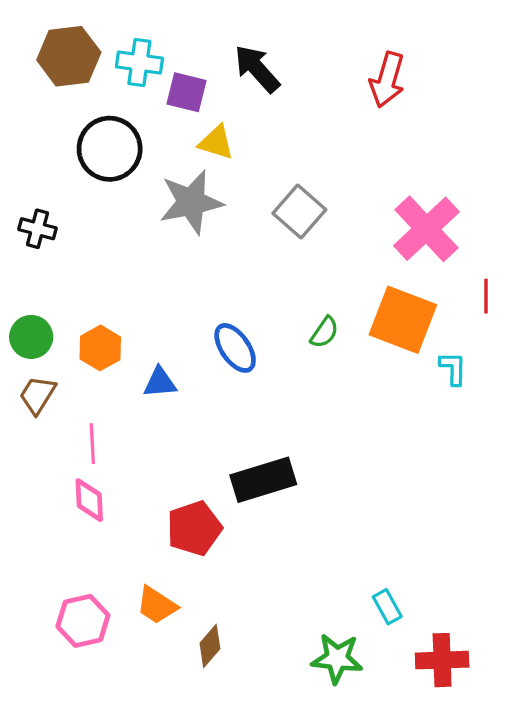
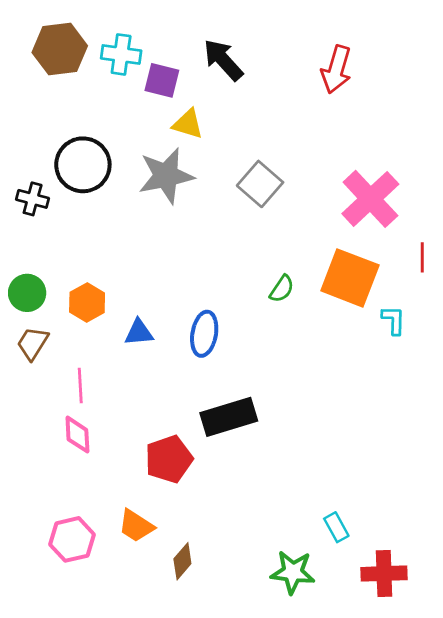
black circle: (110, 149) -> (83, 165), moved
blue ellipse: (235, 348) -> (204, 334), moved, turned 45

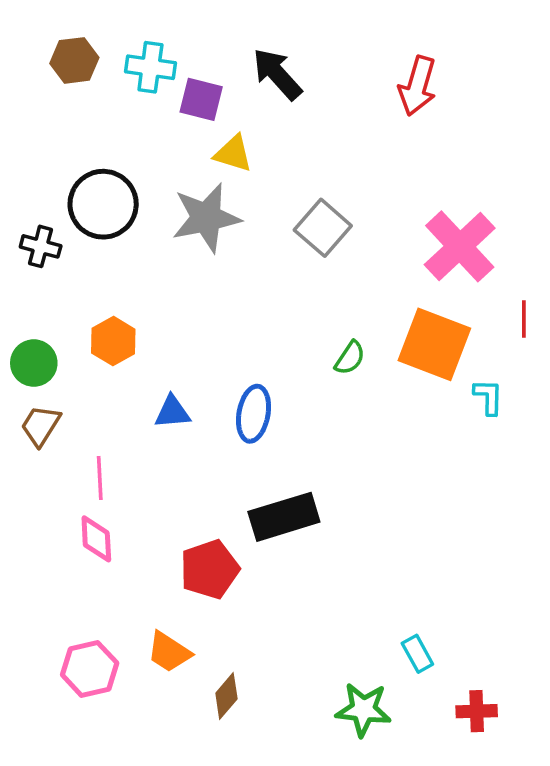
brown hexagon: (60, 49) -> (74, 60), size x0.7
orange hexagon: (87, 302) -> (113, 341), moved
red cross: (384, 574) -> (477, 711), size x0.7

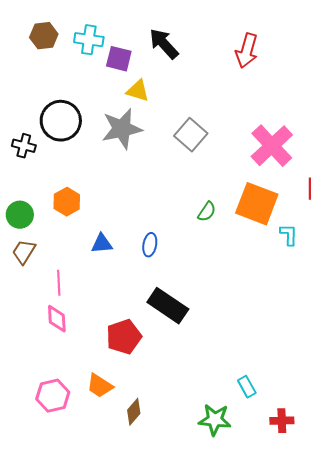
blue ellipse: (254, 414) -> (150, 245), size x0.7
black rectangle: (284, 517) -> (168, 306), turned 51

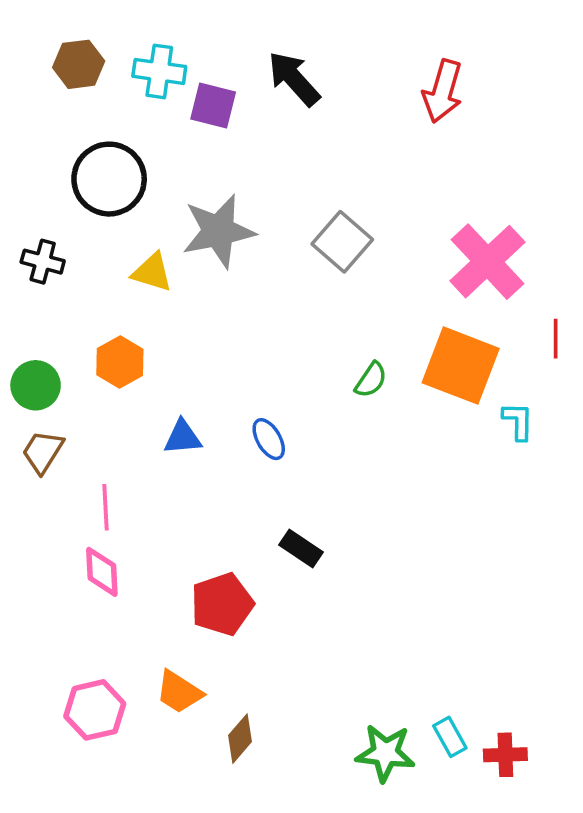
yellow triangle: (138, 91) -> (152, 272), moved
black circle: (61, 121) -> (109, 179), moved
blue ellipse: (150, 245) -> (269, 439), turned -40
black rectangle: (168, 306) -> (301, 549), size x0.6
cyan rectangle: (247, 387) -> (450, 737), moved

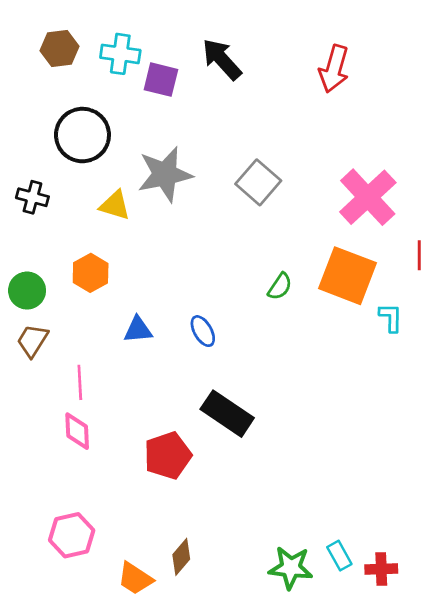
black rectangle: (301, 549) -> (227, 414), size x1.6
orange trapezoid: (179, 692) -> (135, 579), moved

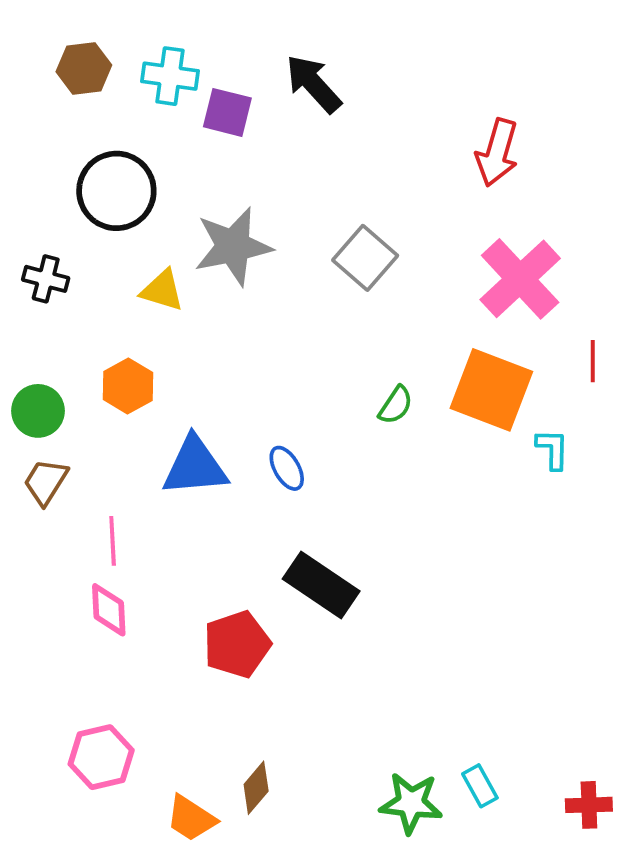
red arrow: (334, 69) -> (497, 153), moved
blue triangle: (138, 330) -> (195, 466), size x1.6
red cross: (381, 569) -> (589, 805), moved

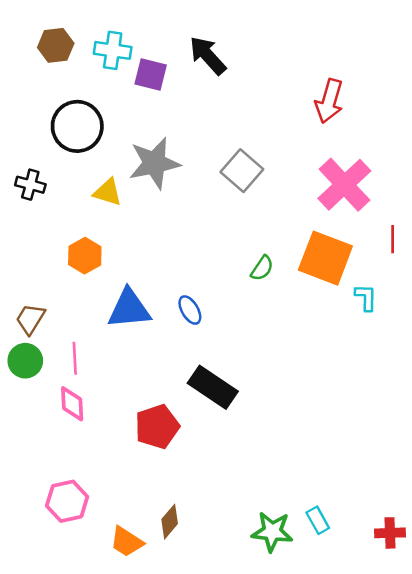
green circle: (38, 411) -> (25, 361), moved

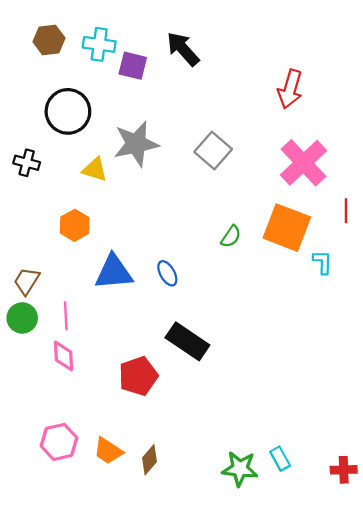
orange trapezoid: (127, 542) -> (108, 451), moved

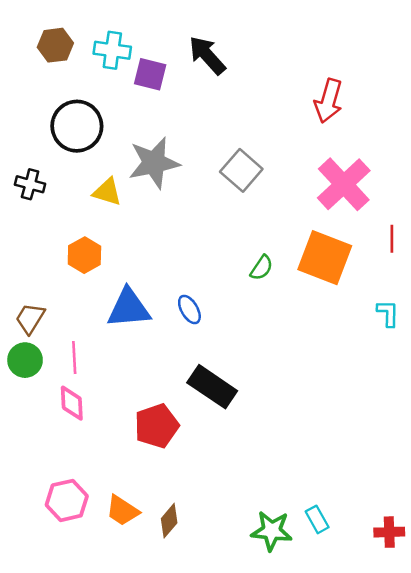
cyan L-shape: (323, 262) -> (388, 313), moved

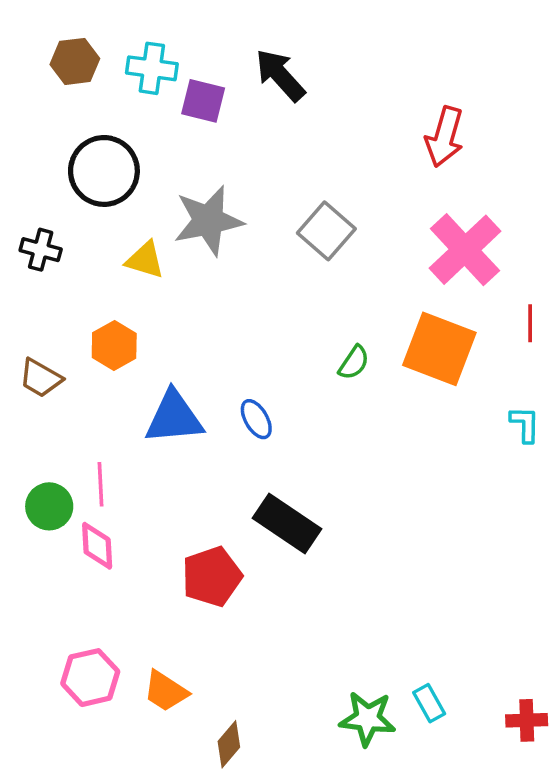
brown trapezoid: (30, 318) -> (41, 378), moved, turned -92
green circle: (25, 360) -> (49, 506), moved
brown diamond: (169, 521) -> (229, 744), moved

